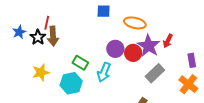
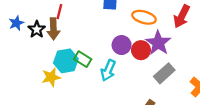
red line: (47, 23) -> (59, 12), moved
red arrow: (168, 41) -> (182, 16), moved, size x1.5
yellow star: (41, 72) -> (51, 77), moved
cyan hexagon: (71, 83) -> (66, 61), moved

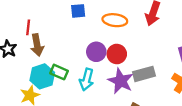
brown arrow: (53, 29) -> (37, 45), moved
purple star: (158, 43) -> (121, 81), moved
gray rectangle: (164, 73) -> (144, 74), turned 35

